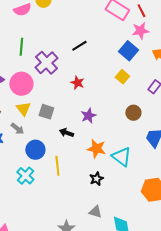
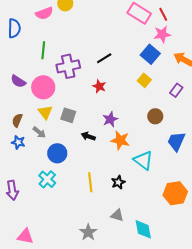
black line: (79, 46) -> (104, 58), moved
purple cross: (46, 63) -> (68, 66), turned 30
orange star: (96, 149) -> (120, 140), moved
yellow line: (57, 166) -> (90, 182), moved

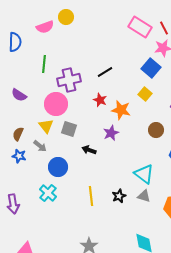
pink circle: (43, 87) -> (56, 104), moved
orange star: (120, 140) -> (121, 110), moved
gray triangle: (117, 215) -> (144, 196), moved

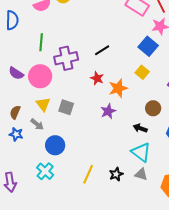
pink circle: (56, 104) -> (40, 76), moved
orange star: (121, 110) -> (118, 88), turned -30
black arrow: (89, 150) -> (140, 128), moved
yellow line: (91, 196) -> (88, 174), turned 30

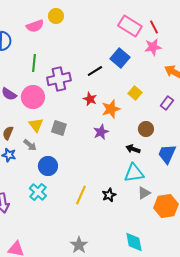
blue square: (148, 46) -> (120, 58), moved
cyan triangle: (141, 152) -> (134, 173), turned -45
gray triangle: (141, 174) -> (144, 193), moved, turned -48

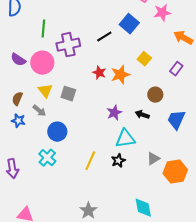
red star: (90, 99) -> (99, 73), moved
purple star: (101, 132) -> (114, 113), moved
cyan triangle: (134, 173) -> (125, 139), moved

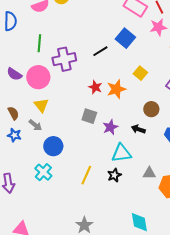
gray square: (68, 94) -> (89, 116), moved
brown semicircle: (17, 99) -> (13, 113), turned 128
gray triangle: (153, 159) -> (149, 173), turned 32

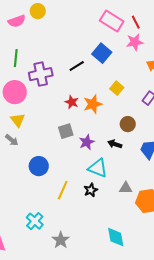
gray square: (89, 116) -> (66, 131), turned -35
blue circle: (53, 146) -> (39, 166), moved
cyan triangle: (121, 153) -> (98, 168), turned 30
cyan cross: (43, 172) -> (35, 221), moved

